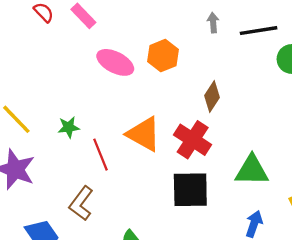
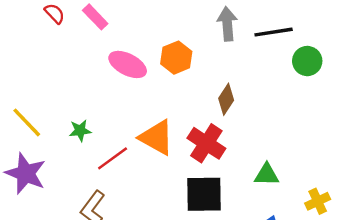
gray arrow: (213, 23) -> (227, 24), size x1.6
red line: (100, 155) -> (113, 158), turned 76
green triangle: (252, 170) -> (267, 175), size x0.7

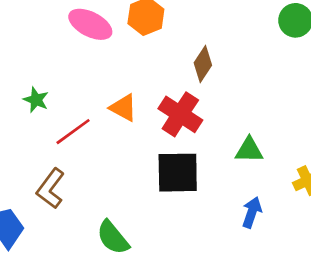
green star: (80, 131) -> (36, 100), turned 30
orange triangle: (157, 138) -> (123, 108), size x0.7

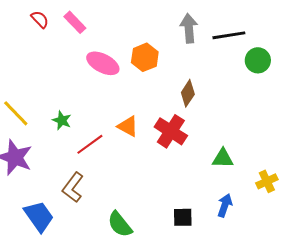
black square: (178, 173) -> (183, 217), moved, size x0.6

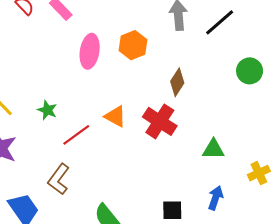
black line: (229, 35) -> (220, 22), turned -32
green circle: (258, 60) -> (250, 71), moved
pink ellipse: (103, 63) -> (90, 51), turned 72

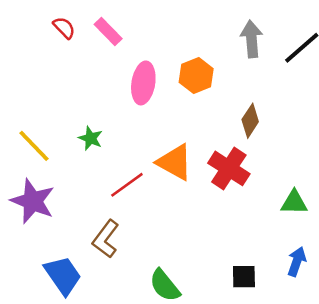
green star: (47, 110) -> (91, 138), moved
orange triangle: (115, 116) -> (175, 162), size x1.4

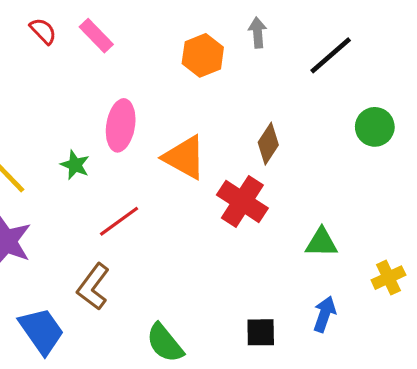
gray arrow: (251, 39) -> (258, 33), moved, size x0.7
orange hexagon: (196, 75) -> (203, 55), moved
pink ellipse: (143, 83) -> (121, 125), moved
orange triangle: (175, 162) -> (185, 157), moved

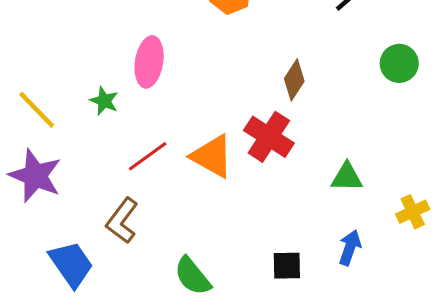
orange triangle: (185, 157) -> (212, 156), moved

